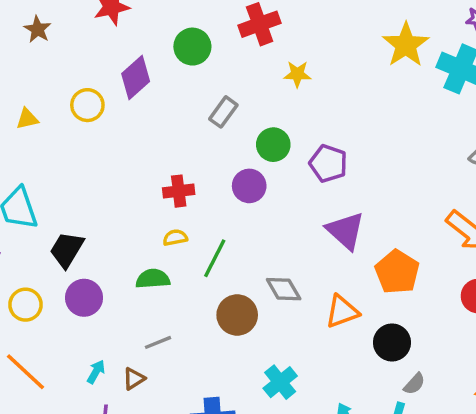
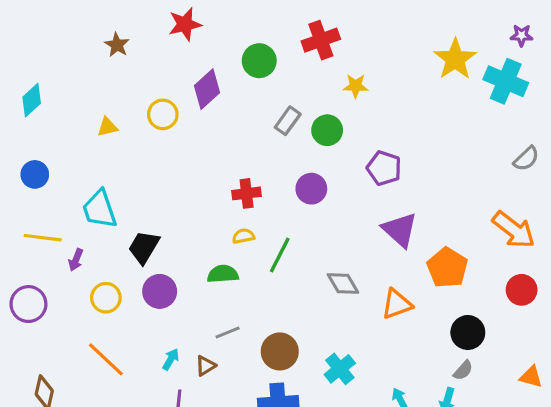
green circle: (273, 145) -> (327, 130), moved
brown circle: (237, 315) -> (280, 351), moved
black circle: (392, 342) -> (468, 332), moved

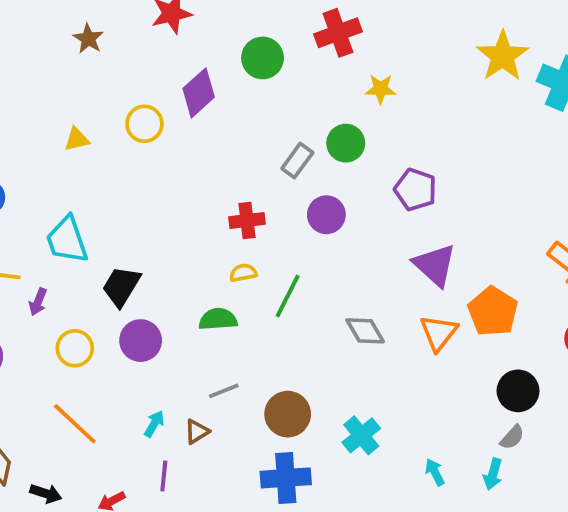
gray rectangle: (288, 121) -> (297, 161), moved
orange triangle: (397, 304) -> (439, 333), moved, turned -32

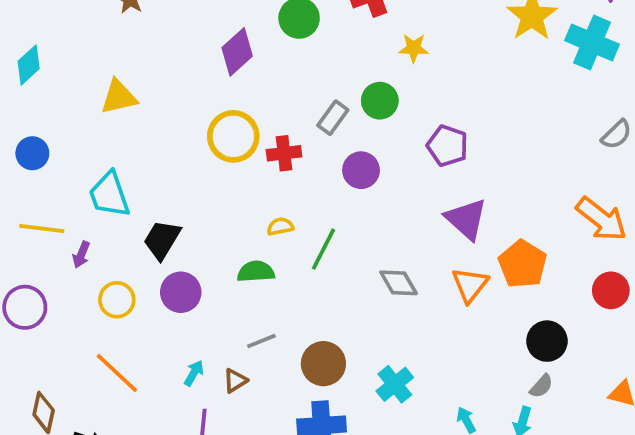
yellow circle: (144, 124) -> (233, 136), moved, size x1.4
yellow triangle: (77, 139) -> (119, 97), size x1.5
red cross: (247, 221) -> (284, 153), moved

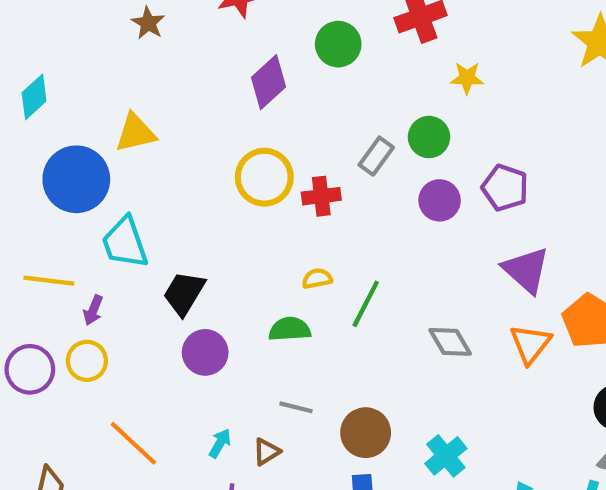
blue circle: (32, 153) -> (76, 179), moved, size x1.8
purple circle: (361, 170) -> (440, 200), moved
yellow circle: (117, 300) -> (87, 361), moved
gray line: (261, 341) -> (296, 407), turned 36

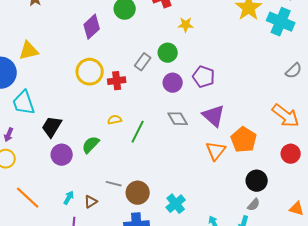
green semicircle: (290, 329) -> (91, 145), moved, turned -42
gray diamond: (450, 342) -> (178, 119), moved
gray line: (296, 407) -> (114, 184), moved

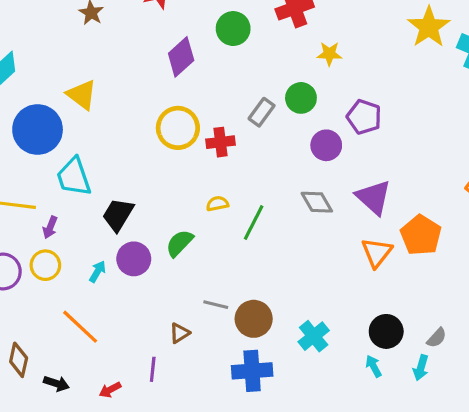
yellow triangle: (29, 51) -> (82, 95), turned 50
purple pentagon: (204, 77) -> (364, 117), moved
purple circle: (173, 83) -> (326, 145), moved
black circle: (257, 181) -> (386, 331), moved
cyan arrow: (69, 198) -> (97, 271), moved

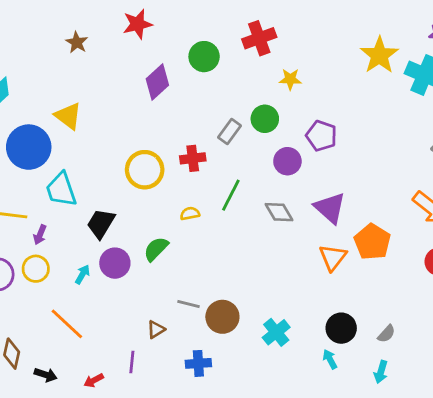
yellow circle: (178, 128) -> (145, 170), moved
green line: (254, 223) -> (231, 195), moved
cyan arrow: (421, 368) -> (381, 372), moved
blue cross: (252, 371) -> (198, 363), moved, size x0.7

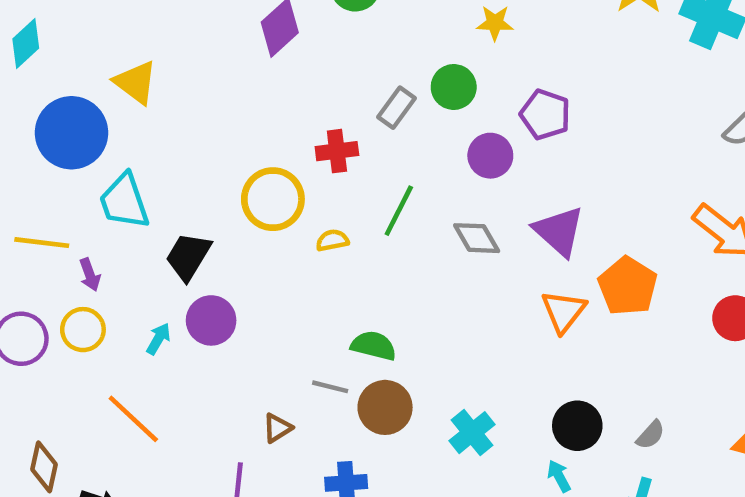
yellow circle: (145, 170) -> (273, 199), moved
purple arrow: (40, 235) -> (90, 275), turned -42
green semicircle: (156, 249) -> (374, 346), moved, turned 60

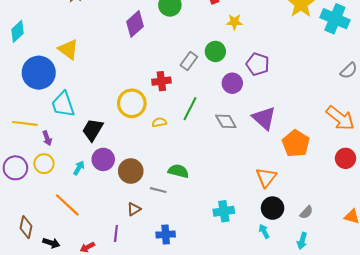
orange triangle: (564, 311) -> (266, 177), moved
brown circle: (385, 407) -> (131, 171), moved
cyan cross: (472, 433) -> (224, 211), turned 30

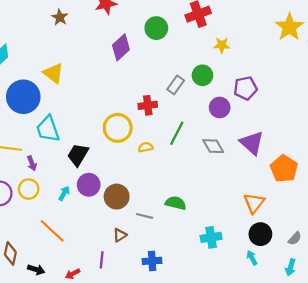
purple pentagon: (258, 64) -> (245, 88), turned -30
green semicircle: (178, 171) -> (176, 203), moved

